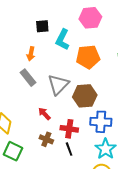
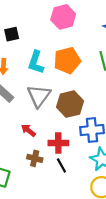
cyan L-shape: (62, 40) -> (36, 62), moved

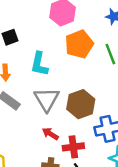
orange pentagon: (67, 60) -> (79, 44), moved
red arrow: (28, 130) -> (50, 134), moved

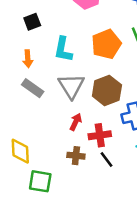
orange pentagon: (79, 44) -> (106, 44), moved
red arrow: (50, 134) -> (76, 122), turned 84

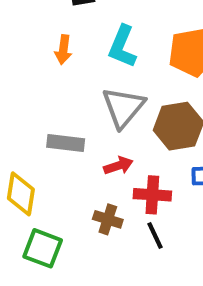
gray rectangle: (33, 88) -> (66, 143), moved, turned -40
red arrow: (76, 122) -> (118, 166), turned 35

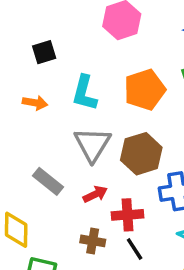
orange arrow: (63, 50) -> (35, 103), turned -80
gray rectangle: (66, 143) -> (48, 181), turned 40

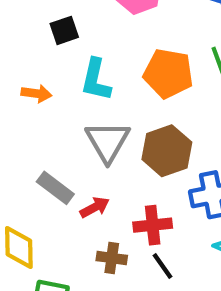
black square: (44, 52) -> (64, 30), moved
orange pentagon: (145, 90) -> (168, 73), turned 30
red arrow: (95, 194) -> (95, 207), moved

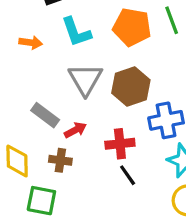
cyan L-shape: (96, 80) -> (76, 32), turned -32
brown cross: (112, 258) -> (60, 160), moved

